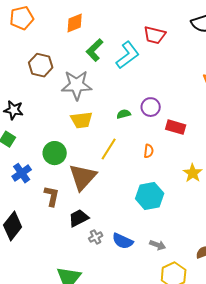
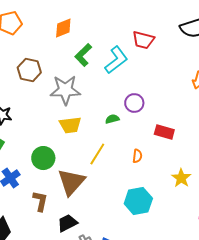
purple circle: (151, 107) -> (134, 103), moved

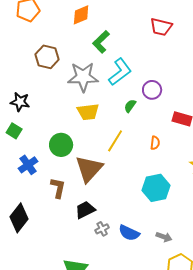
cyan L-shape: (116, 60) -> (120, 72), moved
green semicircle: (112, 119) -> (130, 106), turned -40

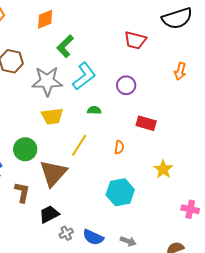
red trapezoid: (161, 27) -> (135, 40), moved
purple circle: (152, 90) -> (126, 85), moved
green semicircle: (130, 106) -> (94, 110), turned 56

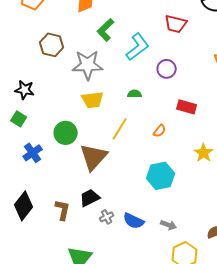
cyan L-shape: (84, 76) -> (138, 47), moved
orange semicircle: (119, 147) -> (160, 131), turned 32
brown L-shape: (22, 192) -> (63, 210), moved

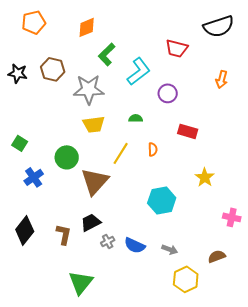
black star: (25, 90) -> (18, 73), moved
orange semicircle: (160, 131) -> (153, 149), moved, turned -40

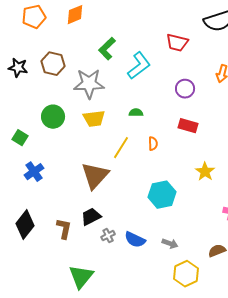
orange diamond: (87, 27) -> (75, 15), moved
purple circle: (168, 93) -> (185, 89), moved
green circle: (67, 157) -> (53, 117), moved

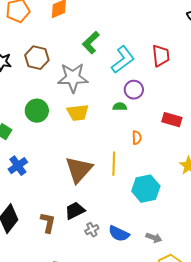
red trapezoid: (177, 43) -> (161, 56), moved, turned -110
purple circle: (185, 89) -> (134, 90), moved
yellow line: (121, 148) -> (114, 164), moved, turned -30

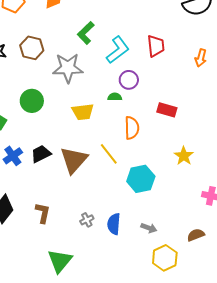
yellow trapezoid: (78, 113) -> (83, 112), moved
orange semicircle: (137, 138) -> (132, 128), size x1.6
yellow line: (114, 164) -> (109, 154), turned -40
black trapezoid: (75, 211) -> (41, 154), moved
blue semicircle: (119, 234) -> (114, 224), turned 70

